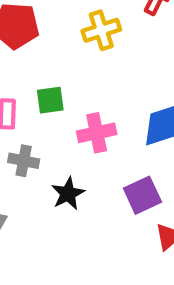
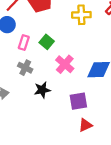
green square: (50, 100) -> (47, 42), turned 32
pink cross: (97, 133) -> (65, 64), turned 36

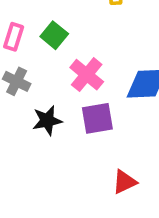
purple square: (78, 101) -> (97, 118), moved

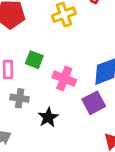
purple square: (97, 118) -> (94, 103), moved

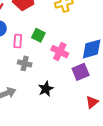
black star: (48, 117) -> (46, 89), moved

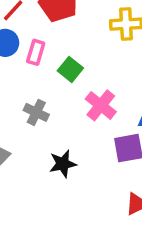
pink rectangle: (18, 41) -> (36, 52), moved

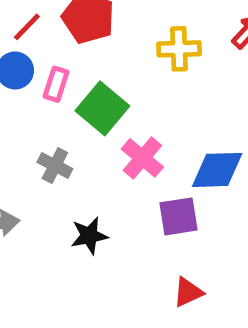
green square: (70, 69) -> (102, 108), size x1.5

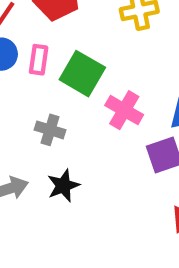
black star: (89, 236) -> (63, 186), moved

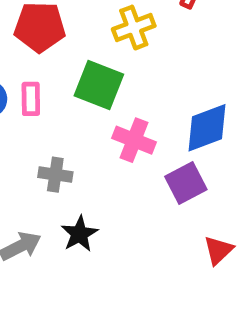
green square: (82, 74) -> (99, 85), moved

